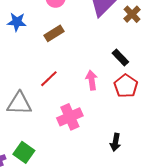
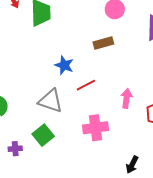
blue star: (17, 22) -> (64, 65), moved
green square: (24, 152) -> (43, 135), moved

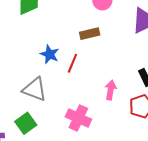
red line: (86, 85) -> (72, 63), moved, turned -42
pink cross: (96, 128) -> (78, 118), turned 30

